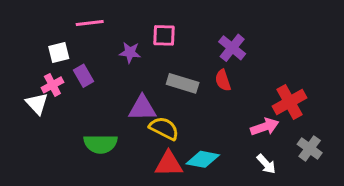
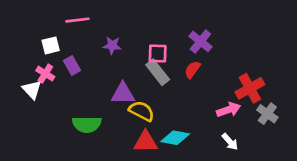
pink square: (164, 35) -> (158, 53), moved
red semicircle: (223, 80) -> (192, 70), turned 54
gray rectangle: (183, 83) -> (158, 72), turned 35
pink cross: (52, 85) -> (45, 74), turned -30
gray cross: (310, 148) -> (267, 114), moved

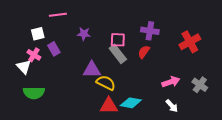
purple cross: (200, 41) -> (150, 31), turned -30
red cross: (250, 88) -> (190, 42), moved
green semicircle: (87, 124) -> (34, 93), moved

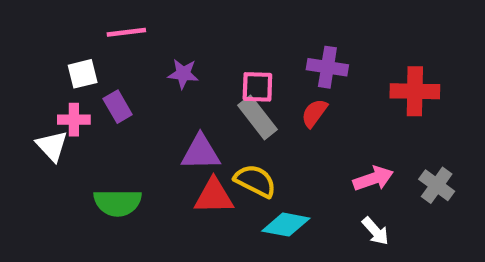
red cross: (190, 42) -> (415, 91), turned 30
pink cross: (34, 55) -> (74, 120), turned -32
yellow semicircle: (106, 83) -> (255, 181), moved
green semicircle: (34, 93) -> (118, 203), moved
red triangle: (109, 106) -> (214, 196), moved

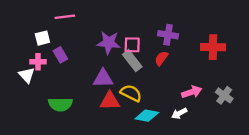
purple star: (183, 74) -> (109, 43), moved, size x1.5
white arrow: (375, 231) -> (179, 113), moved, turned 104

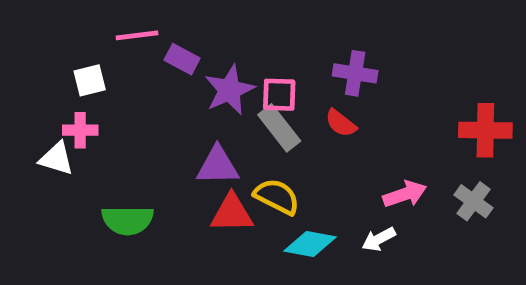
purple star: (109, 43) -> (229, 90), turned -30
red cross: (213, 47) -> (485, 130), moved
purple rectangle: (60, 55) -> (182, 59), moved, turned -32
red semicircle: (161, 58) -> (341, 123), turned -88
white triangle: (27, 75) -> (56, 159), turned -30

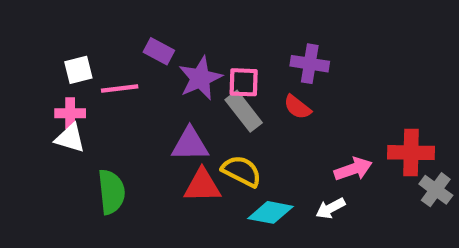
pink line: (137, 35) -> (120, 88), moved
red cross: (485, 130) -> (411, 153), moved
white triangle: (56, 159) -> (70, 138), moved
gray cross: (474, 201) -> (436, 190), moved
green semicircle: (128, 220) -> (111, 192), turned -96

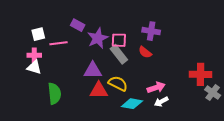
pink arrow: (353, 169) -> (156, 88), moved

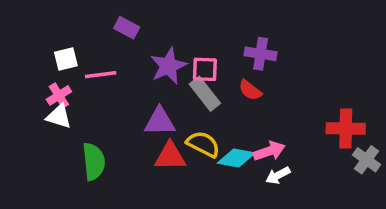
purple rectangle: (78, 25) -> (127, 28), moved
pink cross: (34, 55) -> (59, 95), turned -32
cyan diamond: (132, 104) -> (236, 158), moved

